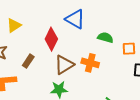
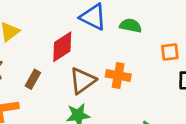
green semicircle: (105, 38) -> (131, 26), moved
red diamond: (51, 39) -> (62, 47), turned 35

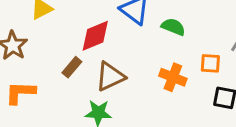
orange cross: (118, 75) -> (173, 77), moved
brown rectangle: (33, 79) -> (72, 67), moved

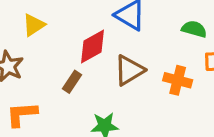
green semicircle: (173, 27) -> (194, 29), moved
brown triangle: (110, 76) -> (129, 70), moved

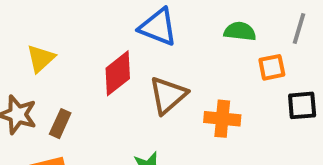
orange cross: (178, 80) -> (222, 119), moved
brown rectangle: (72, 82) -> (60, 124), moved

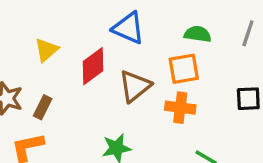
yellow triangle: (41, 58) -> (46, 50), moved
orange square: (272, 67) -> (184, 69), moved, size x1.4

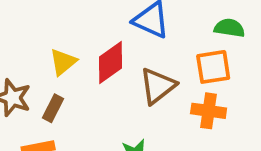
yellow triangle: (46, 50) -> (63, 62), moved

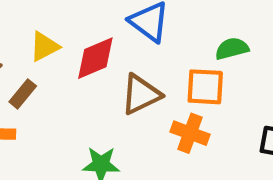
green semicircle: (229, 28) -> (232, 49), turned -36

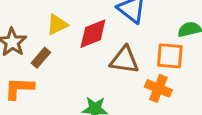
brown triangle: (141, 94) -> (124, 60), turned 32

